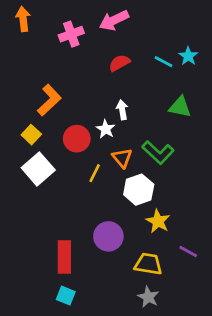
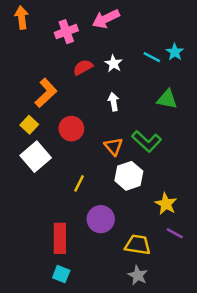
red semicircle: (119, 63) -> (83, 67), moved
white star: (106, 129) -> (113, 63), moved
yellow line: (95, 173) -> (79, 183), moved
yellow star: (158, 221) -> (166, 204), moved

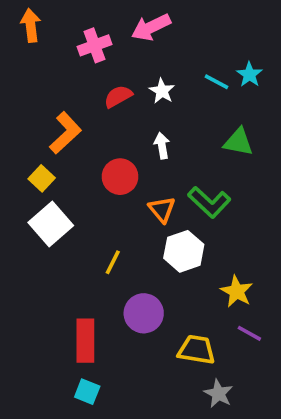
red circle: (71, 129) -> (120, 177), moved
gray star: (138, 275) -> (218, 393), moved

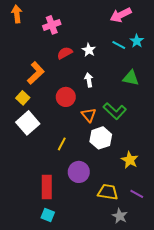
pink arrow: (151, 27) -> (121, 15), moved
purple line: (249, 333) -> (137, 194), moved

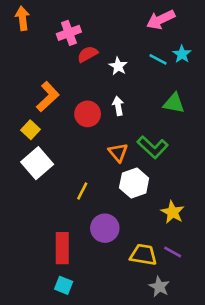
red semicircle: (65, 53) -> (88, 54), moved
red circle: (66, 97) -> (88, 114), moved
purple line: (137, 194) -> (173, 252), moved

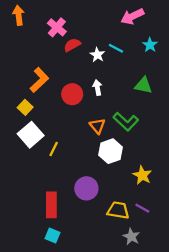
pink cross: (69, 33) -> (57, 27), turned -30
cyan line: (158, 59) -> (116, 48), moved
yellow line: (82, 191) -> (54, 149), moved

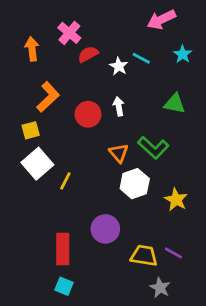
orange arrow: (19, 15) -> (32, 49), moved
yellow square: (25, 107) -> (31, 130), turned 32
yellow star: (142, 175) -> (176, 200), moved

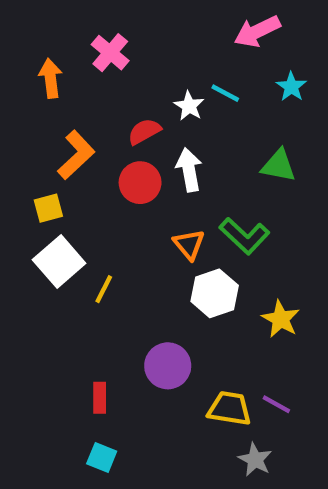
red semicircle: (88, 54) -> (144, 131), moved
white arrow: (119, 106) -> (189, 170), size x1.4
red rectangle: (63, 249) -> (100, 398), size x0.6

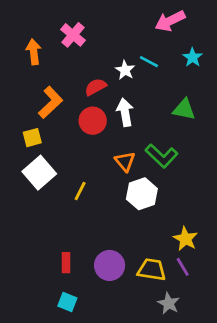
yellow line: (104, 289) -> (80, 191), moved
yellow star: (281, 319) -> (185, 239), moved
purple circle: (168, 366) -> (110, 265), moved
purple line: (276, 404) -> (183, 267), turned 30

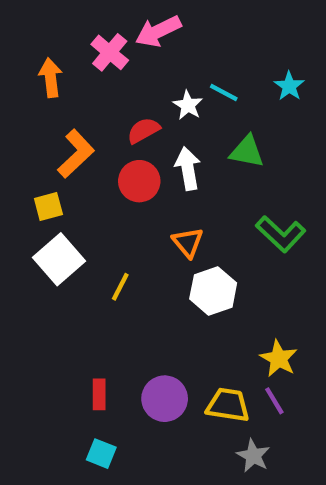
pink arrow: (170, 21) -> (158, 31), moved
green triangle: (184, 109) -> (247, 152), moved
green L-shape: (162, 156) -> (281, 234), moved

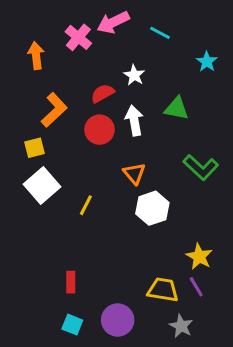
cyan line: (224, 92) -> (160, 33), moved
purple circle: (165, 399) -> (118, 320), moved

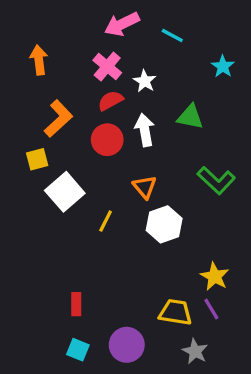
pink cross: (78, 37) -> (107, 66), moved
white square: (42, 186) -> (65, 192), moved
yellow line: (86, 205) -> (106, 221), moved

